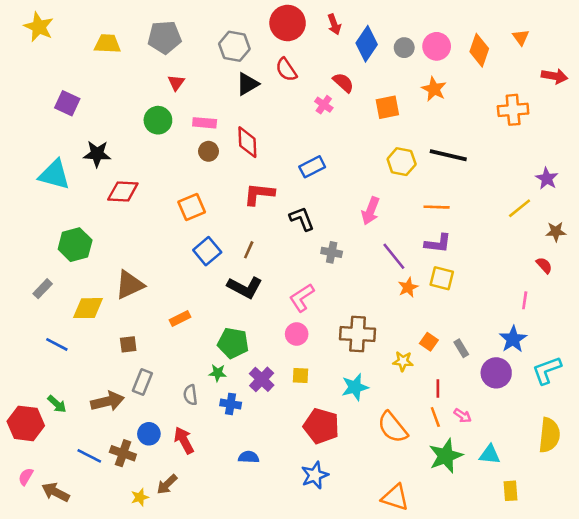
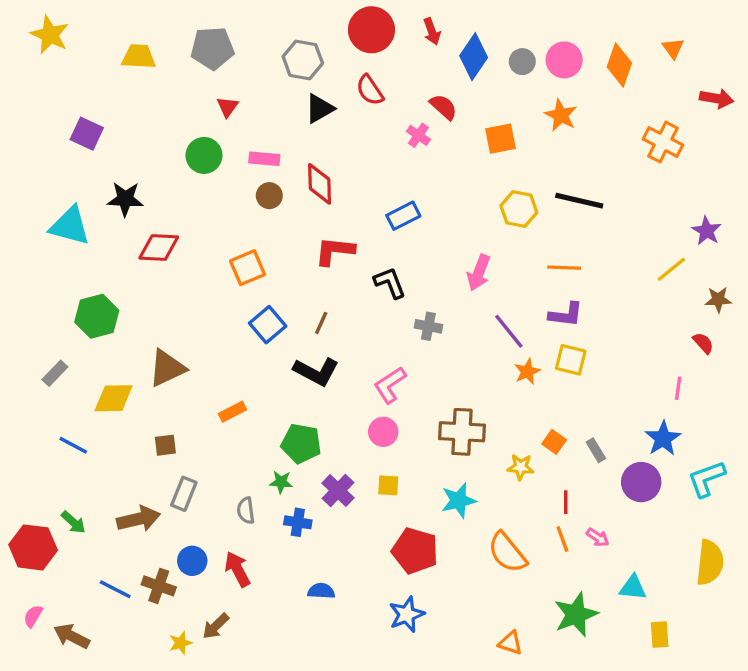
orange cross: (513, 110) -> (663, 142), turned 32
green star: (446, 456) -> (576, 614), moved
orange triangle: (395, 497) -> (511, 643), size x0.7

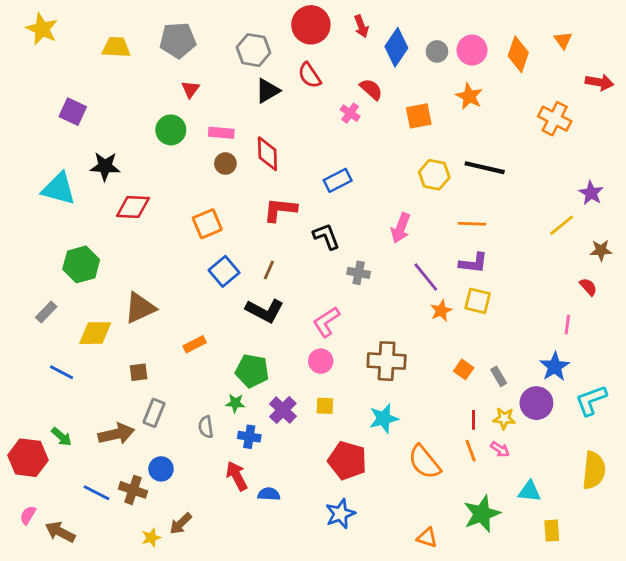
yellow star: (521, 467) -> (504, 418), moved
red arrow: (237, 569) -> (237, 476), moved

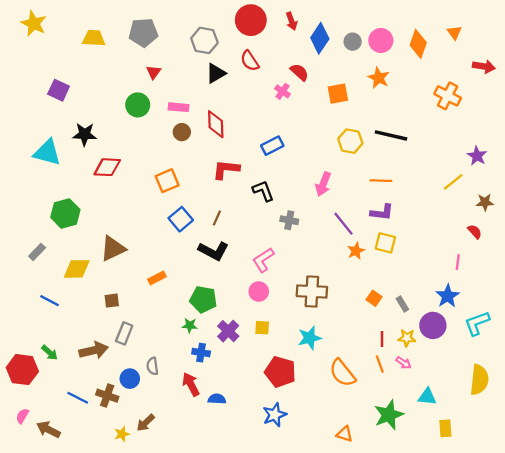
gray semicircle: (206, 427) -> (152, 366), moved

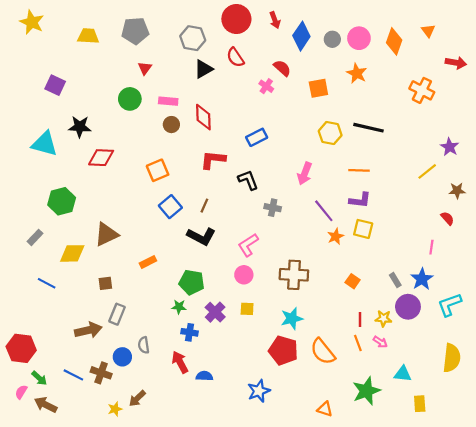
gray rectangle: (402, 304) -> (395, 280), moved
green arrow: (50, 353) -> (39, 378), moved
red pentagon: (280, 372) -> (283, 350), moved

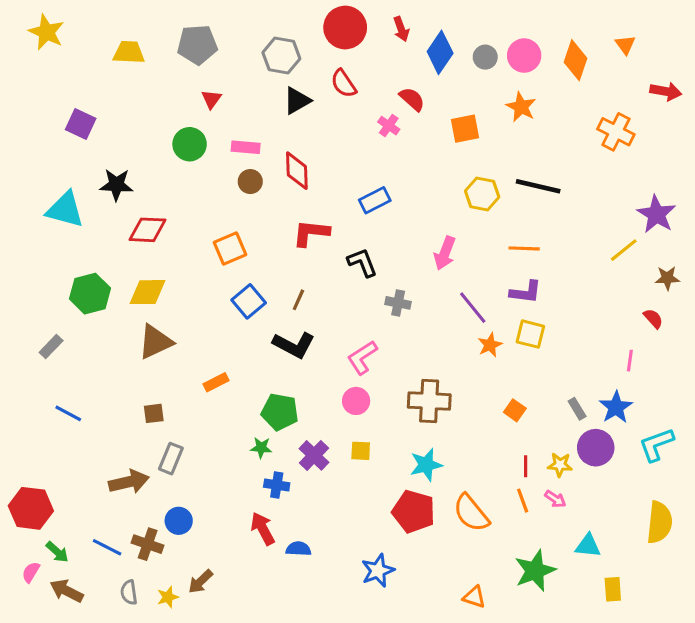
purple star: (450, 147) -> (656, 214), size x1.4
yellow diamond: (72, 253) -> (148, 292), moved
gray semicircle: (144, 345) -> (129, 592), moved

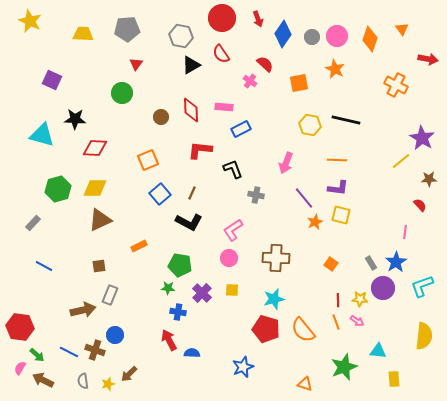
pink rectangle: (246, 147) -> (224, 107), moved

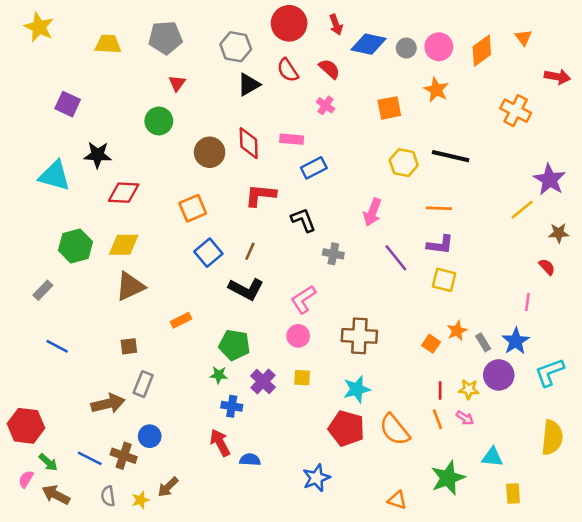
blue diamond: (283, 34) -> (368, 44), turned 68
orange diamond: (370, 39) -> (482, 51), turned 35
red semicircle: (265, 64) -> (329, 69), moved
brown circle: (161, 117) -> (210, 152), size x1.5
orange star: (315, 222) -> (457, 331), moved

